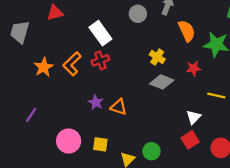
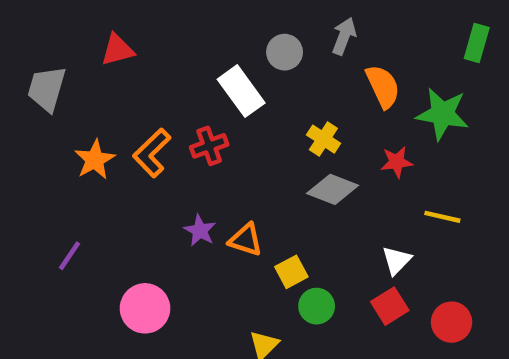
white rectangle: (100, 33) -> (241, 91), moved
yellow square: (100, 144) -> (291, 272), moved, turned -35
green circle: (152, 151) -> (317, 306), moved

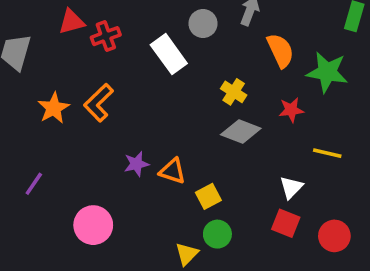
red cross: (209, 146) -> (106, 36), moved
purple star: (200, 231) -> (136, 164), turned 30
green circle: (317, 306) -> (217, 234), moved
red square: (390, 306) -> (286, 223), turned -36

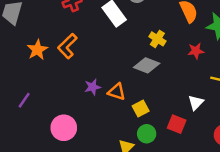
gray diamond: (241, 132) -> (147, 65), moved
red square: (286, 223) -> (177, 124), moved

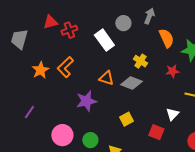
purple star: (93, 87) -> (86, 101), size x1.5
orange triangle: (117, 92) -> (106, 78), moved
green circle: (147, 134) -> (90, 140), moved

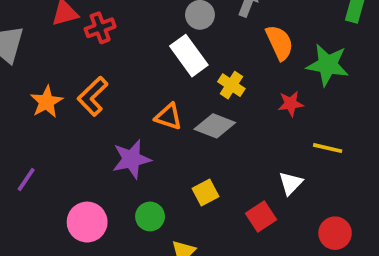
white rectangle: (104, 40) -> (189, 56), moved
red square: (156, 132) -> (261, 216), turned 35
green circle: (90, 140) -> (150, 216), moved

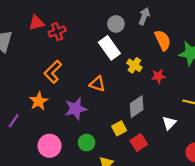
orange star: (46, 102) -> (39, 101), moved
red star: (291, 104) -> (158, 76), moved
gray diamond: (215, 126) -> (137, 107), moved, turned -55
red square: (261, 216) -> (139, 143), moved

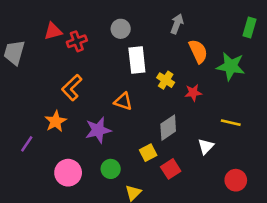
gray circle: (116, 24) -> (121, 29), moved
white rectangle: (109, 48) -> (137, 60), turned 30

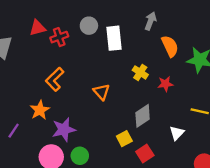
gray circle: (121, 29) -> (89, 26), moved
white rectangle: (137, 60) -> (114, 38), moved
orange triangle: (123, 101) -> (101, 92), turned 30
purple star: (98, 130) -> (64, 130), moved
green circle: (111, 169) -> (80, 156), moved

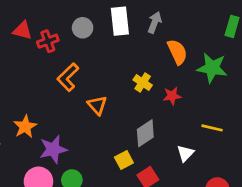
red triangle: (38, 28) -> (22, 30), turned 30
white rectangle: (114, 38) -> (120, 21), moved
orange L-shape: (55, 79) -> (68, 77), moved

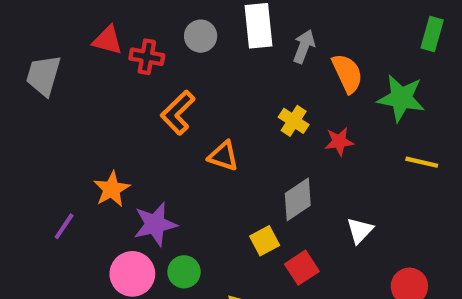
gray arrow: (155, 22) -> (304, 46), moved
red cross: (48, 41) -> (147, 57), turned 30
orange triangle: (97, 105) -> (223, 156), turned -30
yellow line: (212, 128) -> (422, 162), moved

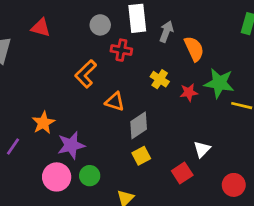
red cross: (147, 57) -> (121, 50), moved
green star: (401, 98) -> (219, 83), moved
gray diamond: (298, 199) -> (139, 125), moved
red square: (302, 268) -> (182, 173), moved

